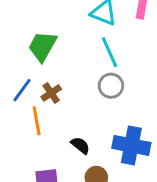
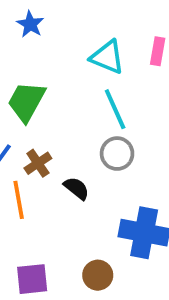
black semicircle: (80, 145) -> (77, 188), moved

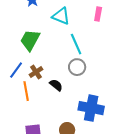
cyan triangle: (107, 57) -> (61, 16), moved

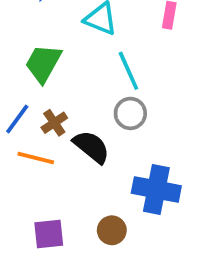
black semicircle: (56, 85) -> (91, 147), size x1.5
orange line: (26, 91) -> (36, 158), turned -66

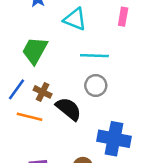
cyan line: (128, 71) -> (94, 56), turned -64
brown cross: (54, 123) -> (43, 92), turned -30

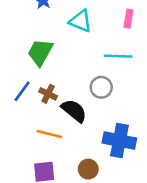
cyan line: (94, 56) -> (118, 56), moved
orange line: (30, 117) -> (49, 134), moved

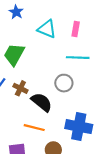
pink rectangle: (128, 19) -> (76, 29), moved
orange line: (49, 134) -> (34, 128), moved

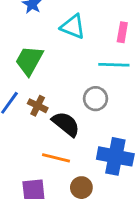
pink rectangle: (76, 29) -> (122, 32), moved

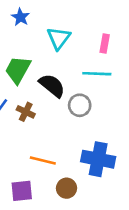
cyan triangle: (73, 27) -> (59, 38), turned 45
black semicircle: (66, 124) -> (52, 86), moved

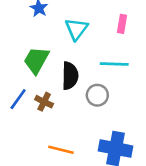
pink rectangle: (105, 43) -> (122, 24), moved
black semicircle: (52, 86) -> (70, 76), turned 52

